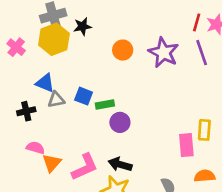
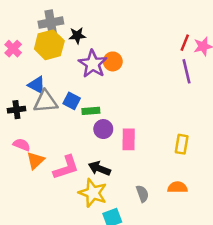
purple star: (164, 53) -> (93, 64), moved
gray triangle: (56, 100) -> (46, 102), size x1.5
pink rectangle: (186, 145) -> (129, 139), moved

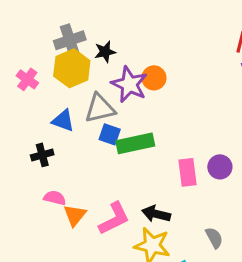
gray triangle: (46, 102) -> (100, 108), moved
green rectangle: (91, 111) -> (135, 143), size x1.6
purple circle: (103, 129) -> (220, 167), moved

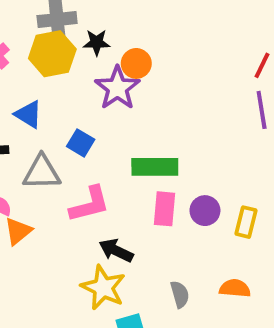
orange circle: (154, 78) -> (136, 63), moved
gray triangle: (100, 108) -> (42, 172), moved
green rectangle: (135, 143) -> (155, 167), moved
pink L-shape: (114, 219) -> (90, 204), moved

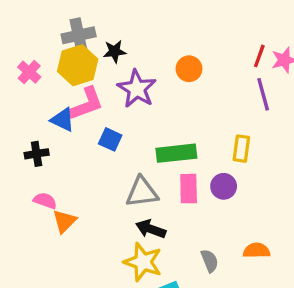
orange circle: (136, 63) -> (189, 69), moved
gray triangle: (42, 172) -> (142, 192), moved
pink L-shape: (90, 204) -> (86, 104), moved
yellow rectangle: (246, 222) -> (241, 149), moved

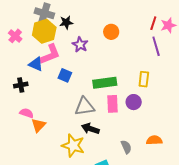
gray cross: (79, 35) -> (44, 13), turned 30
purple star: (137, 89) -> (80, 45), size x0.7
yellow star: (143, 262) -> (73, 146), moved

